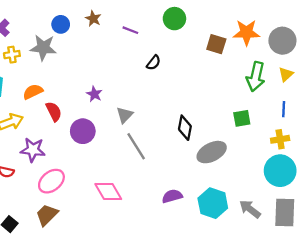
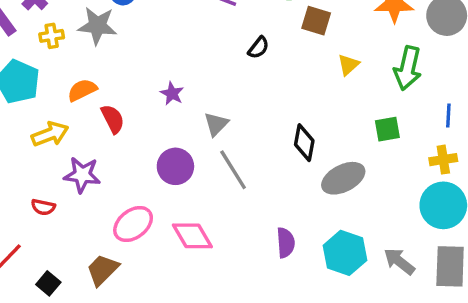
brown square: (216, 44) -> (316, 21), moved
yellow triangle: (286, 74) -> (348, 65), moved
purple circle: (83, 131) -> (175, 166), moved
pink ellipse: (51, 181) -> (133, 224), moved
purple semicircle: (172, 196) -> (286, 243), turned 102

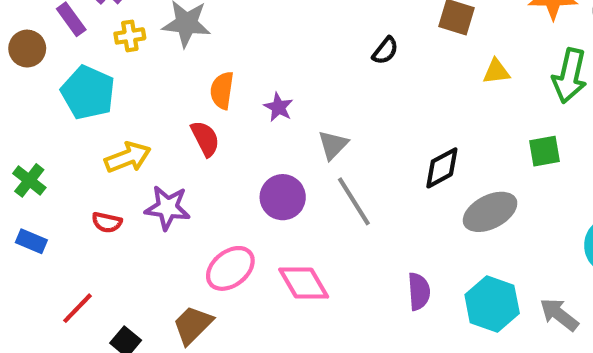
yellow triangle: (348, 65) -> (496, 72), turned 35
orange semicircle: (82, 90) -> (222, 90), moved, turned -56
black diamond: (304, 143) -> (442, 168), turned 51
red semicircle: (43, 207) -> (107, 222), moved

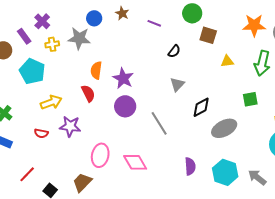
purple star: (279, 107) -> (123, 78), size x1.5
gray triangle: (333, 145) -> (177, 84), moved
purple circle: (283, 197) -> (125, 106), moved
pink ellipse: (230, 268) -> (100, 155), turned -40

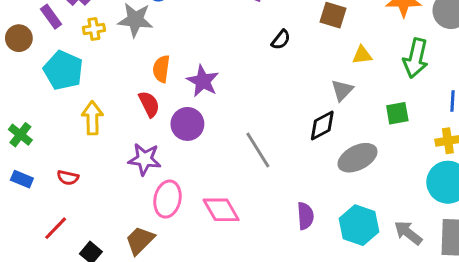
gray triangle: (177, 84) -> (342, 90), moved
yellow arrow: (51, 102) -> (92, 118), turned -70
purple circle: (125, 106) -> (187, 124), moved
purple star: (70, 126) -> (145, 159), moved
red semicircle: (41, 133) -> (68, 178), moved

